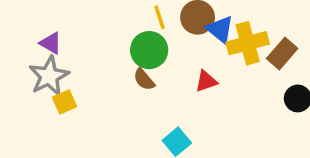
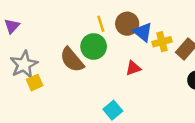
purple triangle: (51, 43) -> (12, 26), moved, turned 42
yellow cross: (248, 43) -> (162, 42), size x0.7
brown semicircle: (144, 79) -> (72, 60), moved, size x1.6

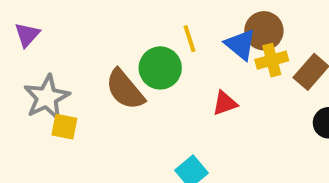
yellow line: (101, 24) -> (190, 39), moved
brown circle: (127, 24) -> (264, 31), moved
yellow square: (35, 83) -> (64, 127), turned 35

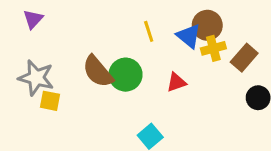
purple triangle: (27, 35) -> (33, 19), moved
green circle: (160, 68) -> (126, 75), moved
gray star: (47, 97) -> (36, 78), turned -30

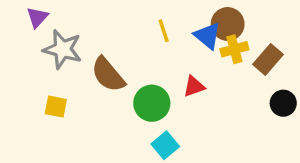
green circle: (126, 75) -> (152, 103), moved
gray star: (36, 78) -> (63, 49), moved

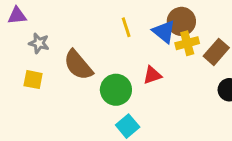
purple triangle: (37, 17) -> (17, 16), turned 42
gray star: (63, 49) -> (39, 43), size x0.6
yellow square: (56, 107) -> (33, 80), moved

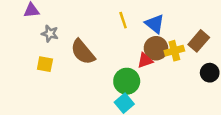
brown circle: (181, 21) -> (156, 48), moved
yellow cross: (187, 43) -> (174, 51), moved
green circle: (116, 90) -> (127, 81), moved

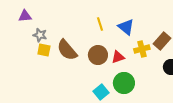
brown circle: (156, 48) -> (98, 55), moved
yellow square: (45, 64) -> (44, 50), moved
green circle: (127, 81) -> (124, 83), moved

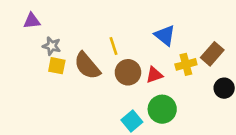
yellow line: (100, 24) -> (113, 46), moved

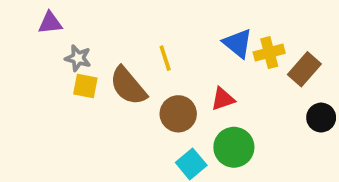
yellow cross: (186, 64) -> (269, 53), moved
brown circle: (128, 72) -> (178, 114), moved

